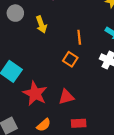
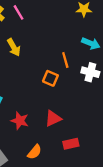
orange line: (79, 37) -> (65, 60), moved
red star: (35, 94) -> (20, 121), size x0.7

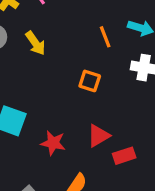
orange line: (65, 60) -> (105, 37), moved
red rectangle: (71, 144) -> (124, 156), moved

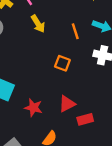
yellow arrow: (36, 43) -> (38, 24), moved

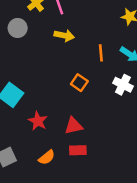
yellow arrow: (38, 24) -> (64, 35), turned -60
red rectangle: (85, 119) -> (78, 150), moved

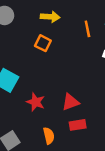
orange square: (79, 83) -> (43, 43), moved
orange semicircle: (47, 157) -> (49, 136), turned -56

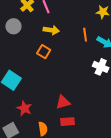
orange line: (87, 29) -> (85, 35), moved
red star: (36, 102) -> (24, 108), moved

